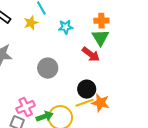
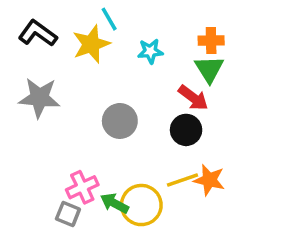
yellow star: (31, 23) -> (91, 44), size x1.5
black circle: (87, 89) -> (186, 130), moved
green arrow: (45, 116) -> (114, 203), turned -133

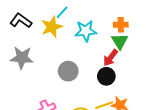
cyan line: (109, 19) -> (62, 12), turned 72
cyan star: (150, 51) -> (86, 31), size x1.5
red arrow: (193, 98) -> (110, 58), turned 90

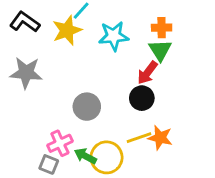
gray circle: (68, 71) -> (87, 107), moved

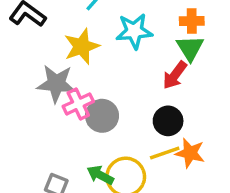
yellow star: (67, 30) -> (82, 46), moved
gray star: (26, 73) -> (56, 84), moved
black circle: (142, 98) -> (168, 121), moved
pink cross: (60, 143) -> (78, 104), moved

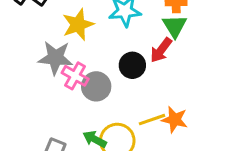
pink cross: (78, 104) -> (75, 76), turned -36
black circle: (168, 121) -> (132, 65), moved

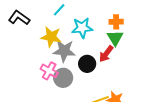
yellow star: (78, 25) -> (51, 37), turned 30
gray star: (55, 58) -> (64, 51), moved

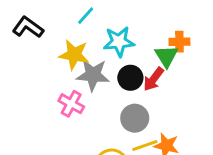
orange cross: (116, 22) -> (179, 42), moved
black circle: (87, 64) -> (130, 78), moved
gray circle: (63, 78) -> (135, 118), moved

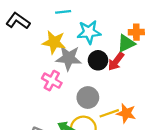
cyan line: (86, 16) -> (63, 12), turned 42
green triangle: (166, 56) -> (126, 43), turned 36
gray circle: (135, 118) -> (88, 98), moved

